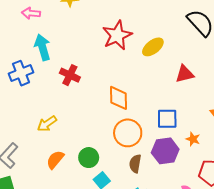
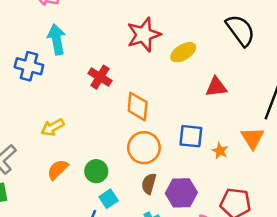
blue cross: (21, 73) -> (29, 66), turned 30
red cross: (70, 75) -> (100, 77), moved
orange star: (193, 139) -> (220, 151), moved
purple hexagon: (165, 151) -> (181, 193), moved

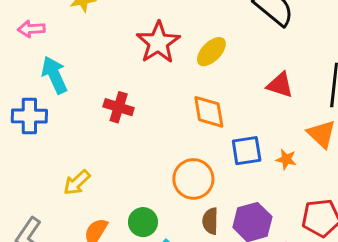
red triangle: (216, 87) -> (280, 85), moved, turned 40
orange diamond: (138, 106) -> (209, 112), moved

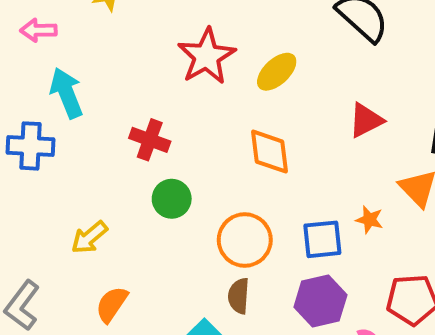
red triangle: (280, 85) -> (366, 120), turned -48
blue square: (247, 151) -> (322, 239), moved
brown semicircle: (210, 221) -> (239, 296), moved
green circle: (143, 222) -> (172, 199), moved

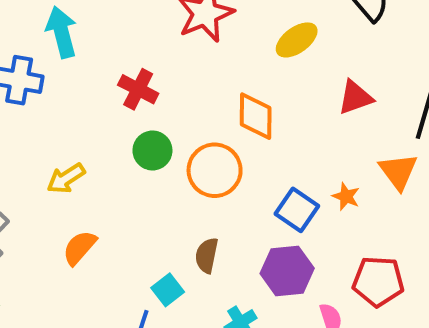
yellow ellipse: (277, 72) -> (297, 40), moved
blue square: (322, 239) -> (297, 210), turned 33
orange circle: (245, 240) -> (215, 170), moved

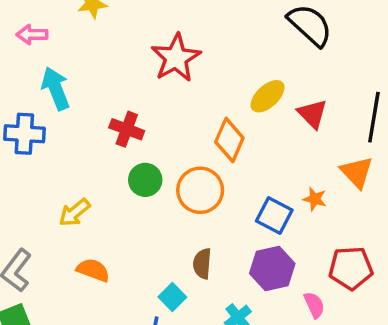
yellow ellipse: (297, 40) -> (267, 96), moved
red triangle: (355, 97) -> (312, 114), turned -48
orange diamond: (256, 116) -> (229, 140), turned 30
orange semicircle: (80, 248) -> (93, 270), turned 76

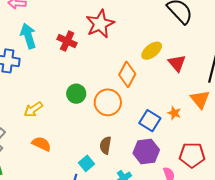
red cross: (127, 129) -> (67, 41), moved

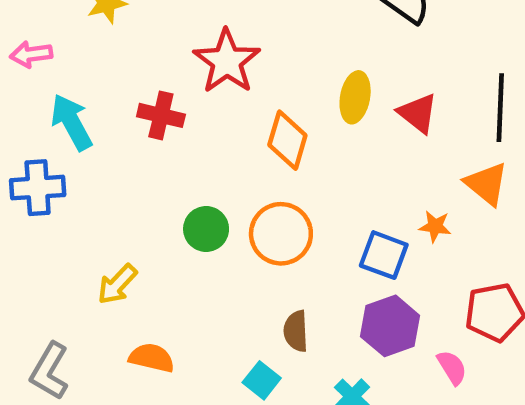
yellow ellipse: (152, 51) -> (355, 97), turned -30
orange diamond: (127, 74) -> (287, 140), moved

